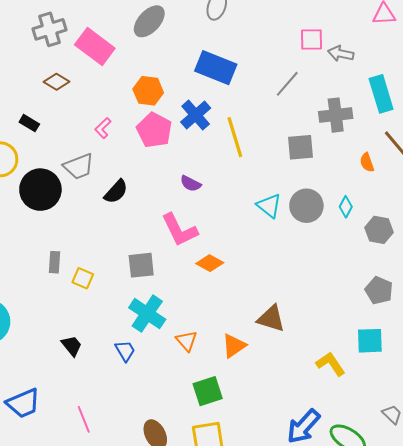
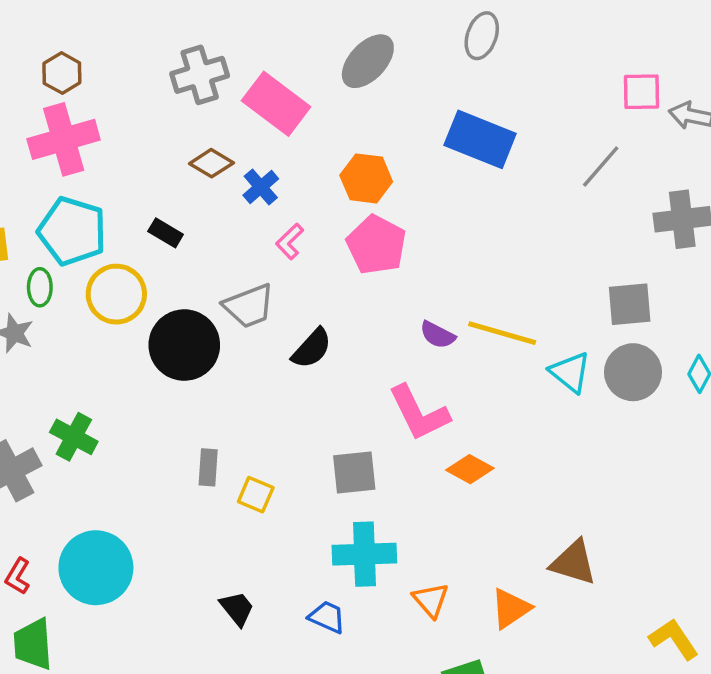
blue cross: (196, 115) -> (261, 187), moved, size x0.7
yellow line: (235, 137) -> (502, 333), moved, turned -57
gray square: (300, 147) -> (630, 304), moved
cyan cross: (147, 314) -> (364, 554), turned -36
blue trapezoid: (125, 351) -> (327, 617), turned -35

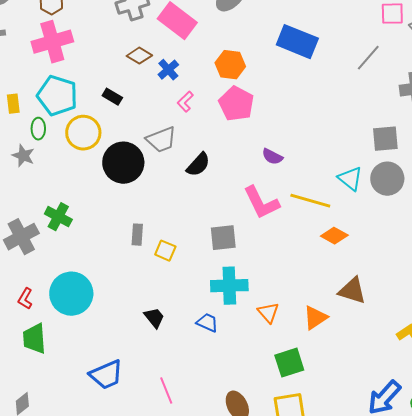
yellow line: (502, 333) -> (310, 201), moved
orange diamond: (470, 469) -> (334, 236), moved

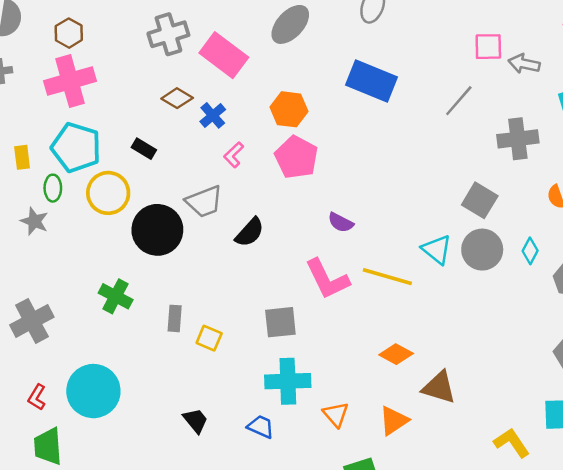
gray square: (385, 139) -> (480, 200), turned 36
green cross: (58, 217) -> (116, 296), moved
orange diamond: (334, 236) -> (396, 354), moved

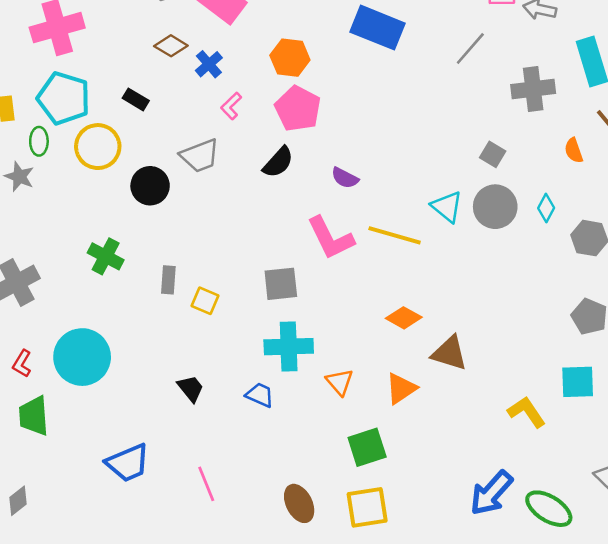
gray square: (480, 200) -> (493, 154), size x0.7
black circle: (157, 230) -> (150, 186), size x0.7
black semicircle: (250, 232) -> (278, 162), moved

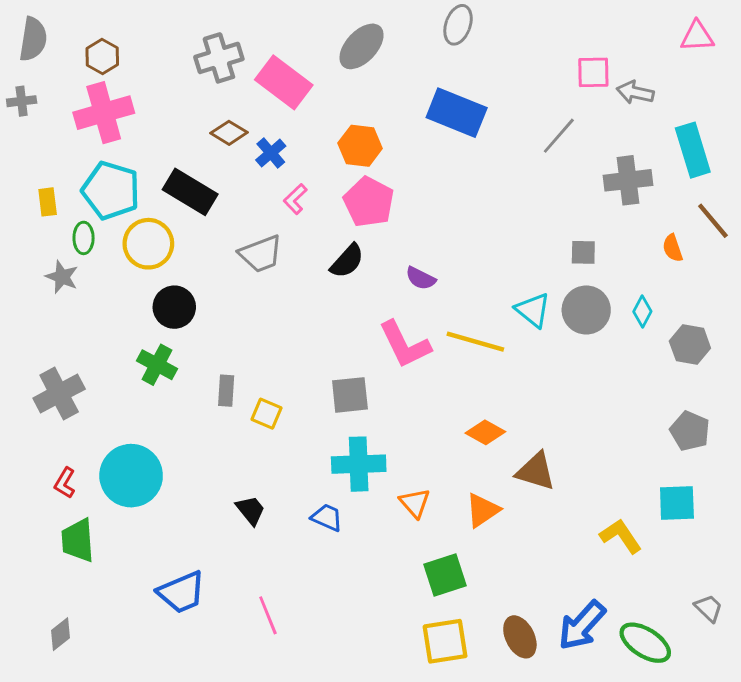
black rectangle: (136, 99) -> (190, 192), size x1.8
gray square: (493, 154) -> (583, 252), turned -30
black circle: (150, 186) -> (174, 307), moved
brown ellipse: (299, 503) -> (520, 637), moved

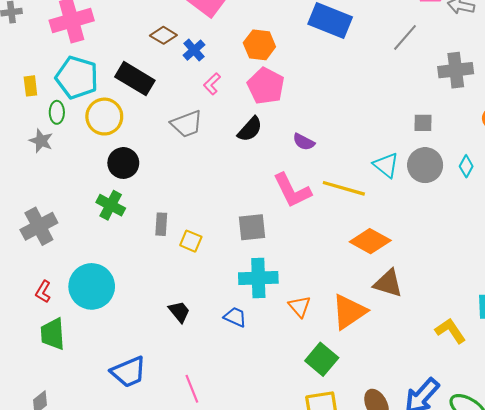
orange diamond: (485, 432) -> (370, 241), moved, size x1.4
orange triangle: (482, 510) -> (349, 312), size x1.4
green square: (445, 575) -> (322, 359), turned -32

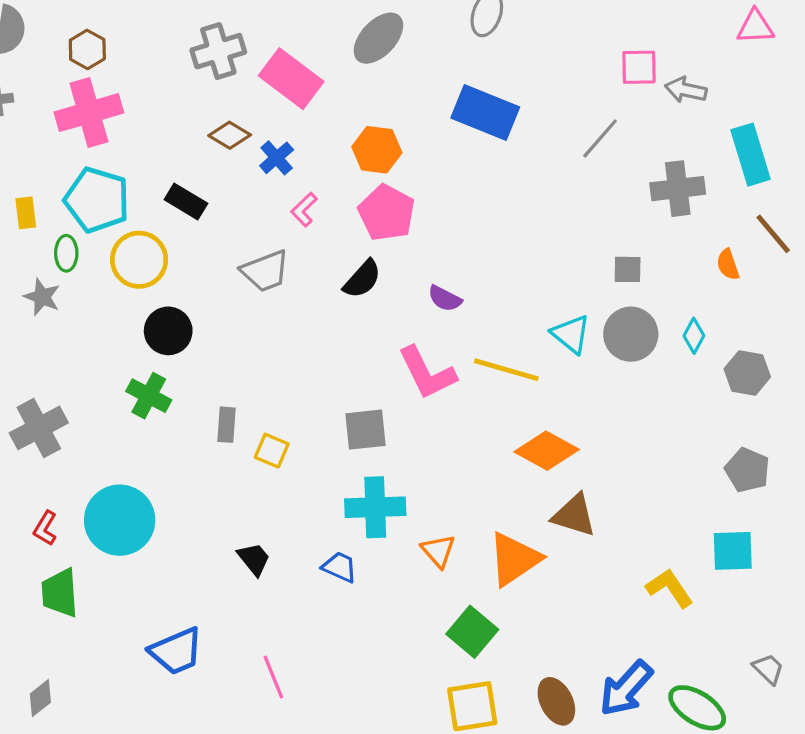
black rectangle: (135, 79) -> (186, 201), size x0.7

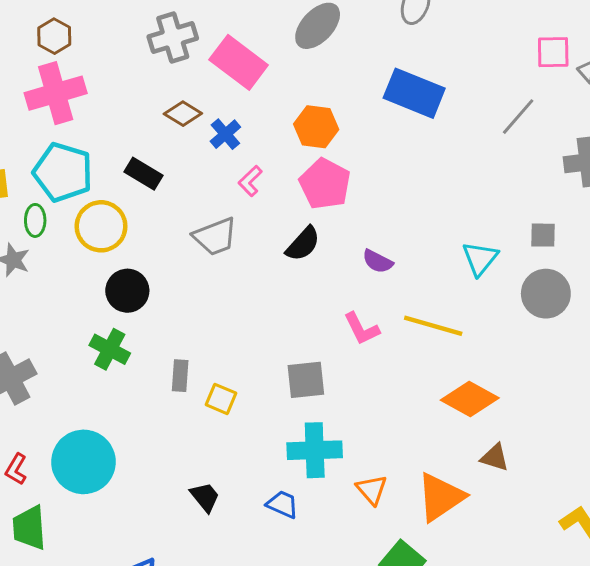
cyan triangle: (571, 334) -> (480, 258), moved, turned 30
pink L-shape: (427, 373) -> (361, 329), size x0.7
brown triangle: (574, 515) -> (495, 457), size x0.7

